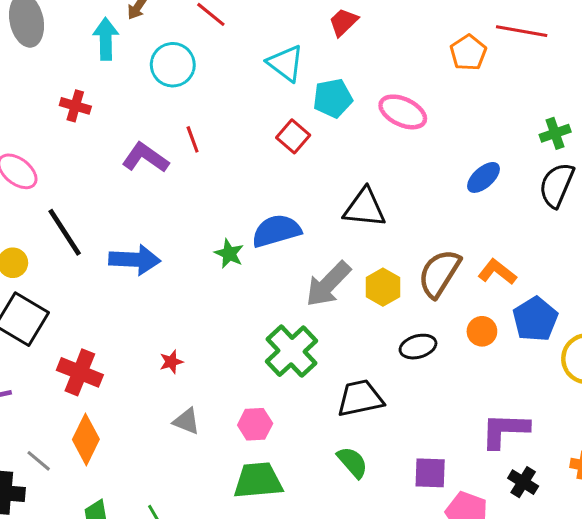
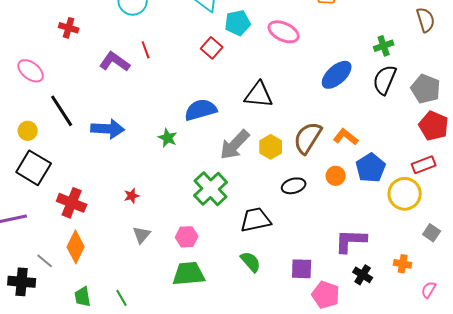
blue ellipse: (483, 177) -> (337, 75), size x1.4
green star: (229, 254) -> (168, 138), moved
gray triangle: (186, 421) -> (142, 235), turned 48

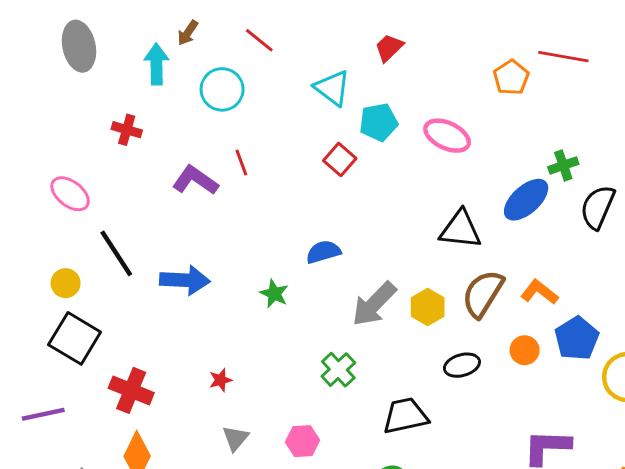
green cross: (384, 46) -> (563, 165), moved
black triangle: (259, 95) -> (461, 230), moved
blue semicircle: (201, 110) -> (323, 252), size x0.7
green cross: (211, 189) -> (338, 370), size x0.7

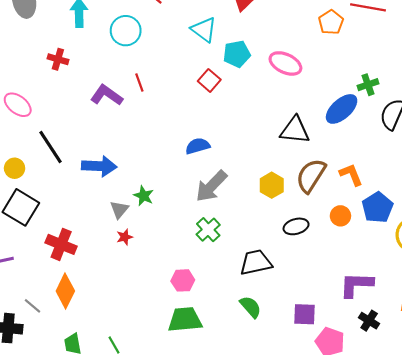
orange L-shape: (539, 292) -> (351, 175), turned 30
green star: (274, 294) -> (144, 196), moved
gray arrow: (374, 304) -> (211, 186), moved
gray triangle: (235, 438) -> (119, 210), moved

